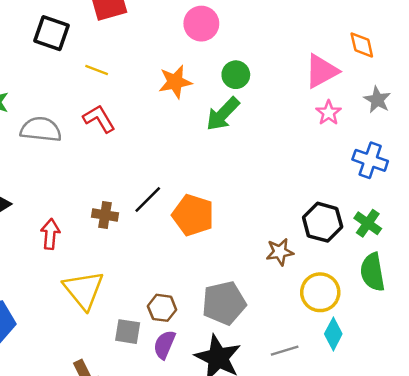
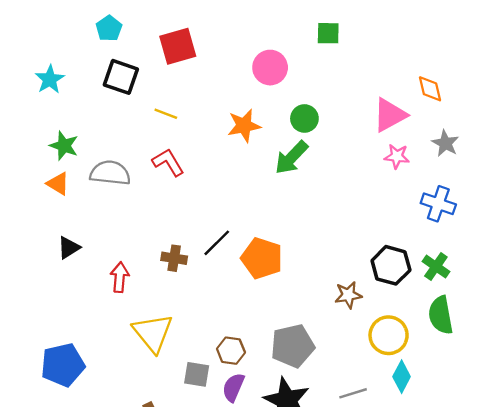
pink star: (329, 113) -> (397, 156), turned -30

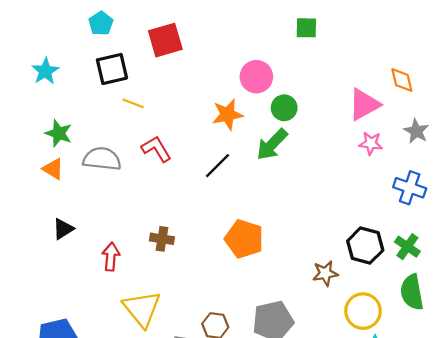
pink circle: (270, 68) -> (256, 77), moved
black square: (121, 77) -> (112, 69), turned -32
yellow line: (166, 114) -> (133, 103), moved
black line: (217, 243) -> (217, 166), moved

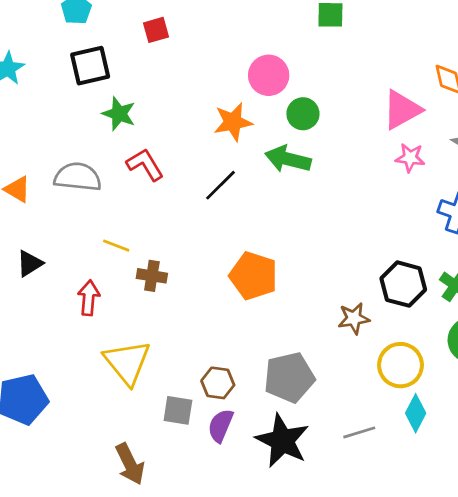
red square: (165, 40) -> (156, 30), size x0.6
yellow line: (133, 103) -> (116, 246), moved
green star: (59, 133) -> (119, 114), moved
green arrow: (272, 144) -> (288, 159), turned 60

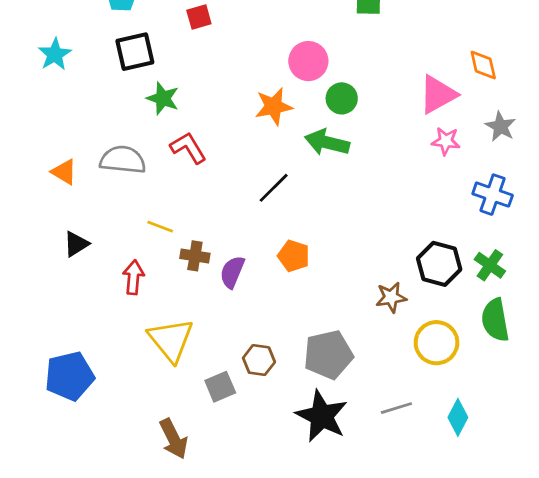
black line: (221, 185) -> (274, 188), moved
orange pentagon: (254, 276) -> (294, 256), size x0.7
gray square: (178, 410) -> (220, 387), turned -32
cyan diamond: (416, 413) -> (458, 417), moved
purple semicircle: (221, 426) -> (232, 272), moved

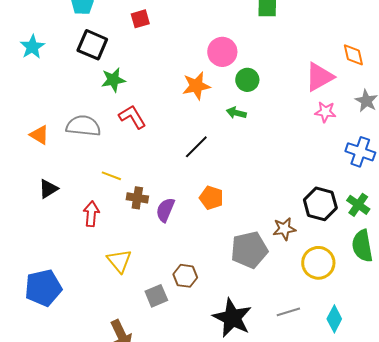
black square: (135, 52) -> (92, 45), turned 36
green star: (163, 98) -> (113, 80), turned -30
green arrow: (327, 142) -> (236, 113), size x0.6
yellow triangle: (171, 340) -> (119, 261), size x0.7
gray pentagon: (328, 355) -> (249, 250), moved

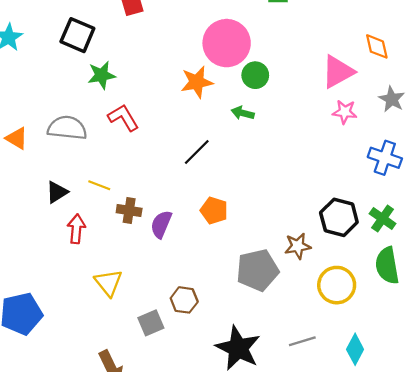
pink circle: (222, 52) -> (227, 43), size x1.4
black triangle: (48, 189) -> (57, 192), moved

